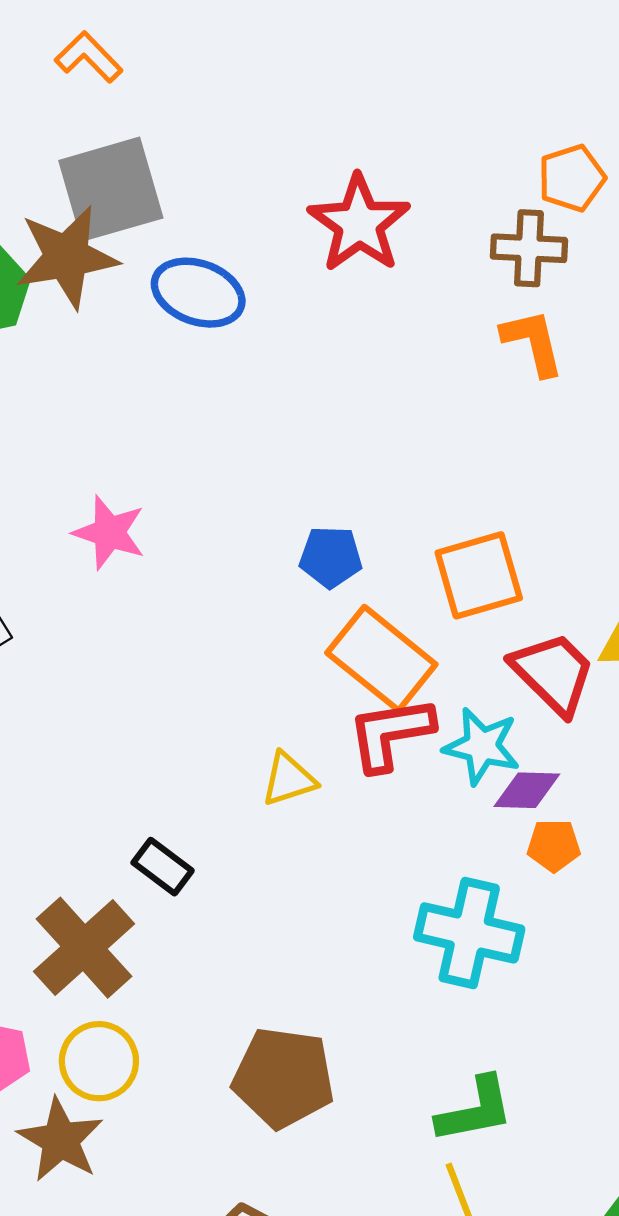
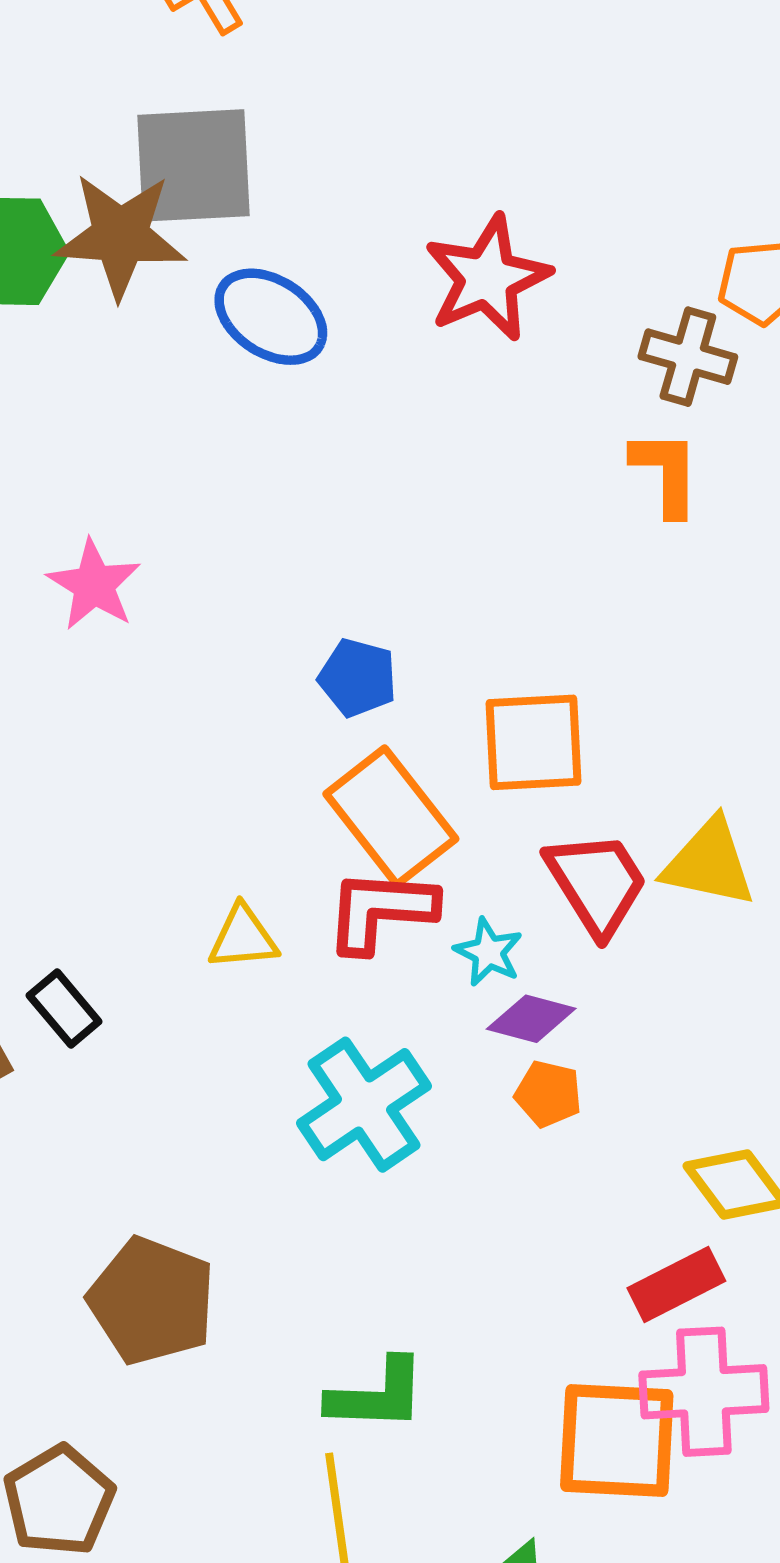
cyan star: (482, 746) -> (489, 952), size x0.7
cyan cross: (469, 933) -> (364, 1105), moved, turned 30

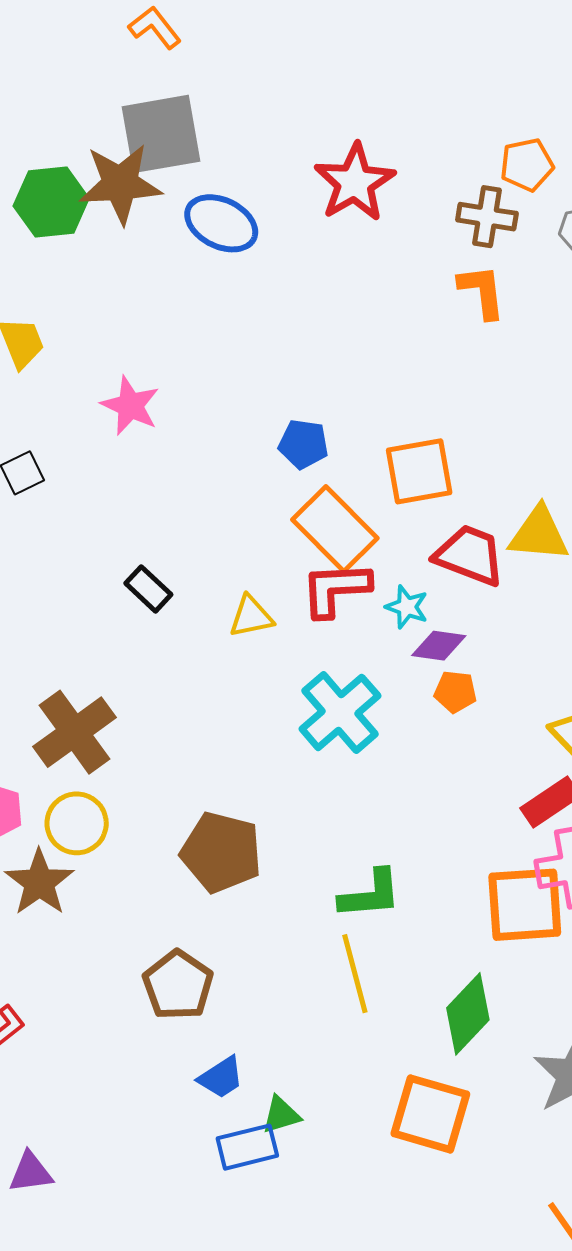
red trapezoid: (597, 883) -> (470, 555), turned -30
black rectangle: (64, 1008) -> (148, 589), moved

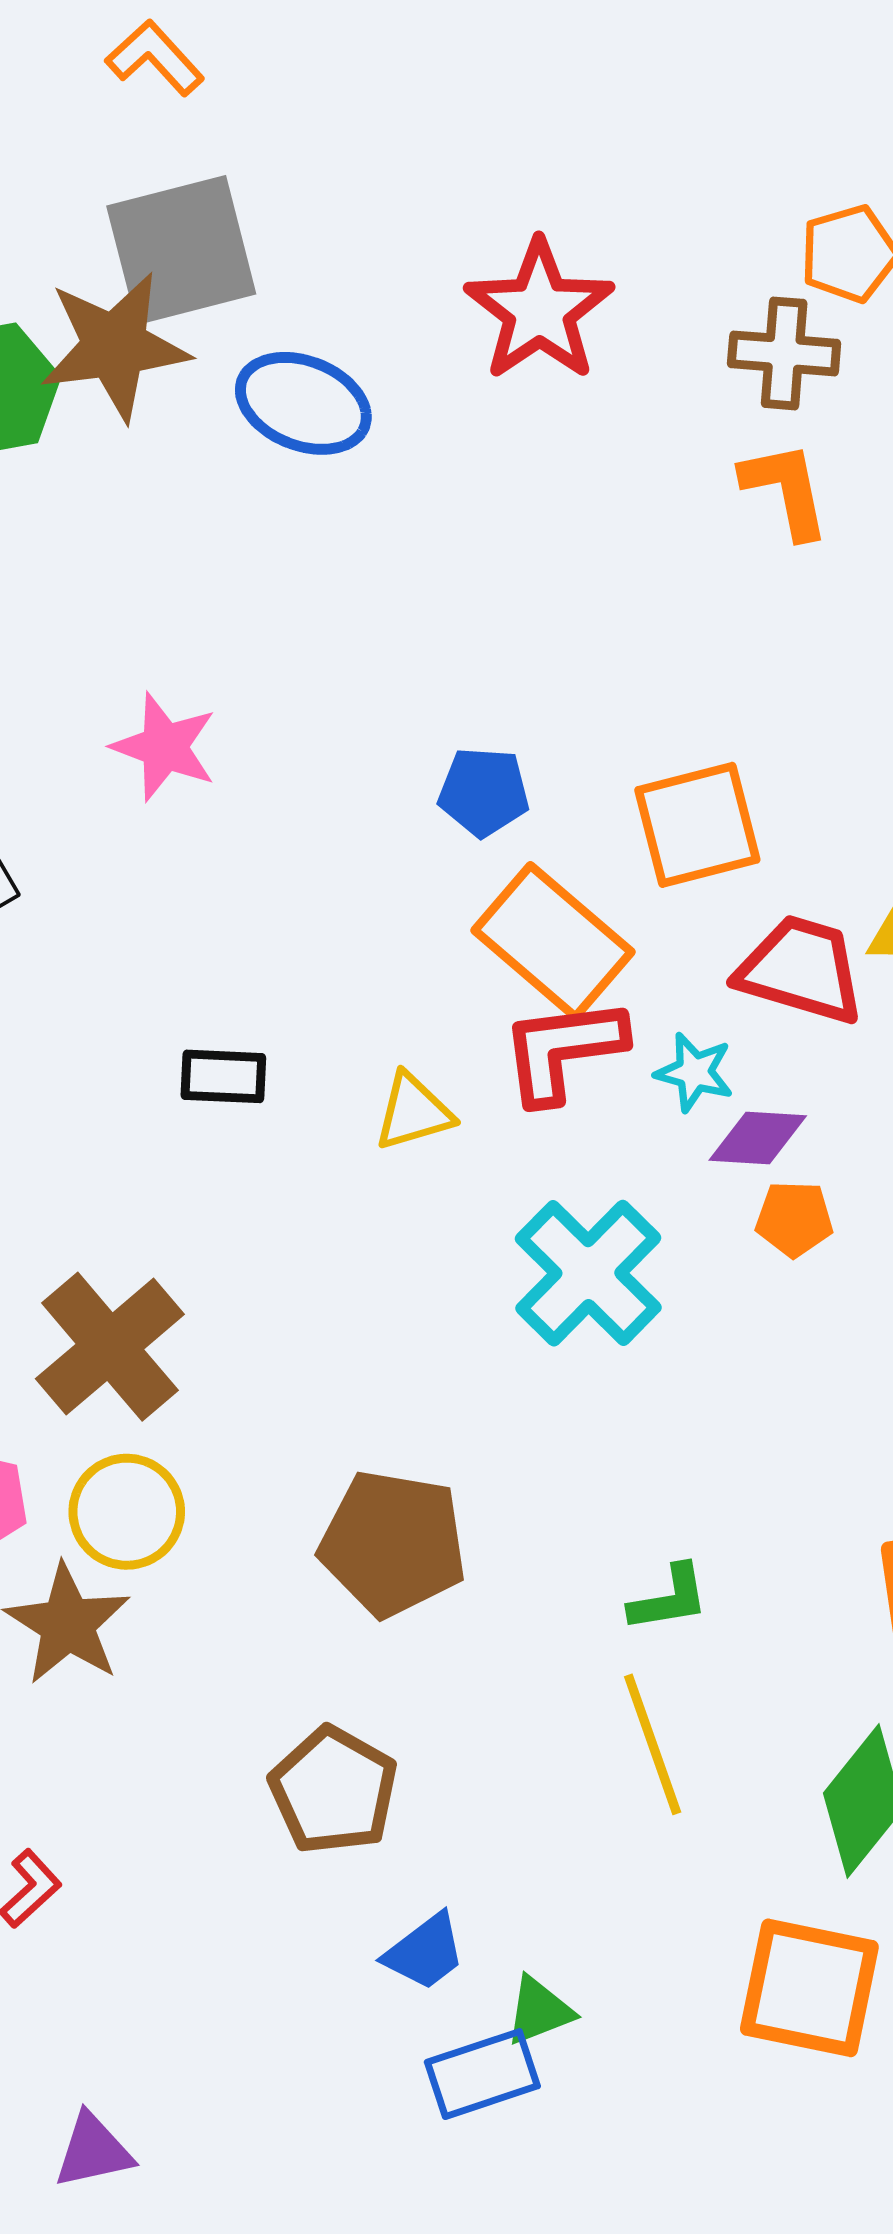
black rectangle: (148, 589) -> (223, 1076), turned -36
green L-shape: (370, 894) -> (669, 1598), size x0.7

